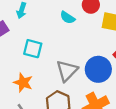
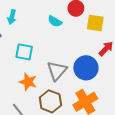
orange star: (23, 83) -> (28, 82), moved

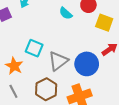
cyan square: (24, 52) -> (34, 48), moved
orange star: (28, 82) -> (14, 66), moved

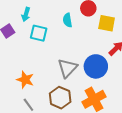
cyan semicircle: (66, 13) -> (67, 20), turned 48
cyan square: (34, 48) -> (39, 33), moved

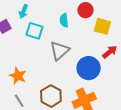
gray triangle: (68, 68) -> (60, 51), moved

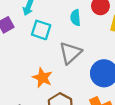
orange star: (18, 76) -> (42, 78), moved

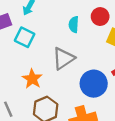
cyan square: (41, 30) -> (25, 37), moved

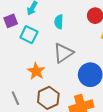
cyan semicircle: (74, 24) -> (59, 22), moved

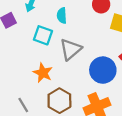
cyan square: (29, 35) -> (43, 35), moved

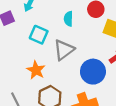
cyan semicircle: (62, 16) -> (68, 19), moved

